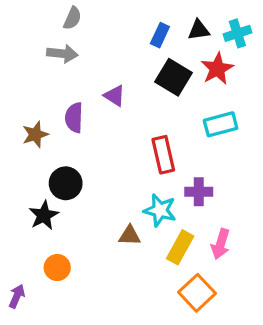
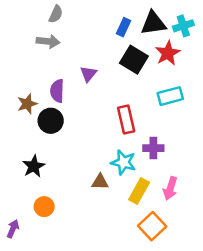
black triangle: (199, 30) -> (153, 23), size x1.5
purple triangle: (114, 96) -> (88, 74), turned 36
black circle: (66, 183) -> (51, 121), moved

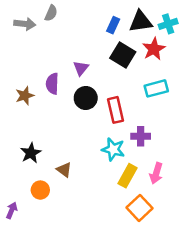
gray arrow: (48, 41) -> (25, 24), moved
black circle: (51, 121) -> (86, 98), moved
brown triangle: (100, 182) -> (64, 170), moved, turned 35

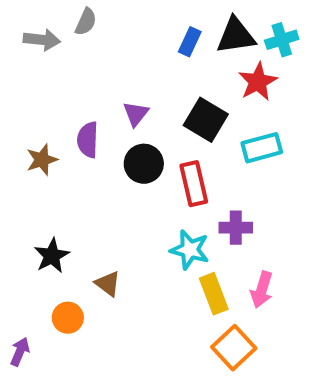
black square: (123, 55) -> (206, 120), moved
yellow rectangle: (128, 176) -> (214, 294), turned -50

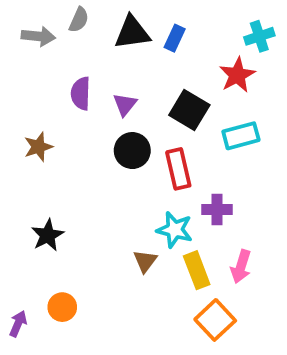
black triangle: (236, 36) -> (132, 33), moved
purple semicircle: (88, 140) -> (81, 93), moved
brown triangle: (108, 284) -> (145, 261), moved, turned 30
orange circle: (68, 318) -> (62, 307), moved

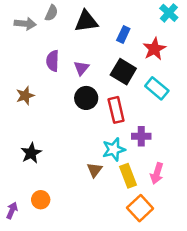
cyan cross: (259, 36) -> (169, 13), moved, turned -30
blue rectangle: (175, 38) -> (123, 35), moved
cyan rectangle: (241, 136) -> (157, 88), turned 55
cyan star: (175, 230) -> (114, 149), turned -30

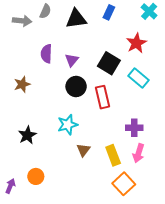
blue rectangle: (123, 35) -> (109, 12), moved
purple cross: (141, 136) -> (134, 128), moved
cyan star: (114, 149) -> (68, 125), moved

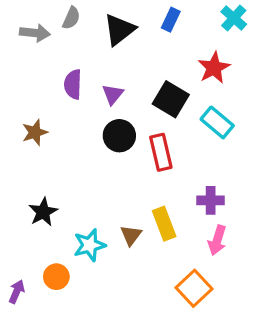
black triangle: (76, 19) -> (119, 30), turned -30
cyan star: (68, 125) -> (90, 245), moved
yellow rectangle: (113, 155) -> (164, 224), moved

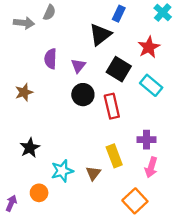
black triangle: (119, 30) -> (100, 34), moved
brown triangle: (131, 235) -> (93, 173), moved

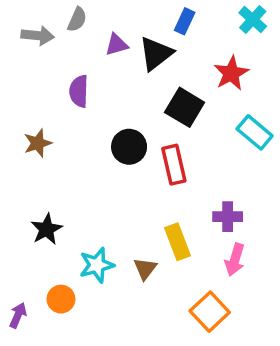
purple triangle: (78, 66) -> (117, 45), moved, turned 35
cyan rectangle: (151, 85) -> (255, 132), moved

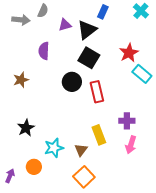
red star: (231, 73) -> (129, 53), moved
black square: (185, 107) -> (89, 58), moved
orange square: (210, 312) -> (84, 177), moved

